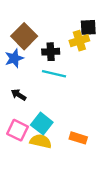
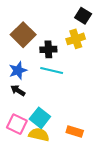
black square: (88, 27) -> (83, 16), moved, turned 35
blue star: (14, 58) -> (18, 70), moved

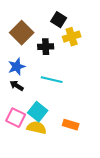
black square: (83, 16) -> (59, 20), moved
cyan line: (52, 70) -> (52, 80), moved

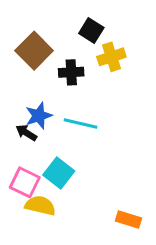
blue star: (17, 67) -> (39, 116), moved
orange rectangle: (71, 125) -> (129, 219), moved
yellow semicircle: (37, 128) -> (40, 206), moved

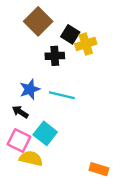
black square: (91, 30) -> (70, 34), moved
brown square: (34, 51) -> (38, 21), moved
black arrow: (26, 133) -> (20, 112), moved

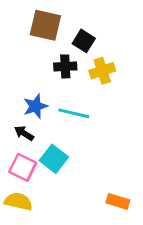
brown square: (38, 21) -> (45, 25), turned -32
yellow cross: (86, 44) -> (102, 71), moved
yellow semicircle: (31, 158) -> (18, 201), moved

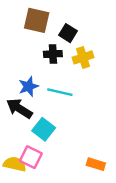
black arrow: (24, 133) -> (19, 108), size x1.6
pink square: (23, 167) -> (31, 157), moved

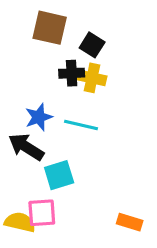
yellow cross: (83, 57) -> (92, 78), moved, turned 30
cyan square: (44, 129) -> (59, 175), turned 35
pink square: (31, 157) -> (42, 213), turned -30

